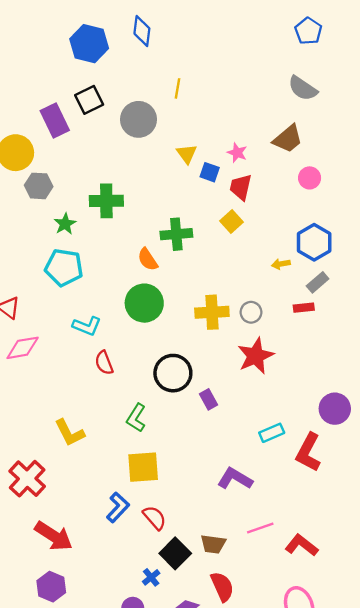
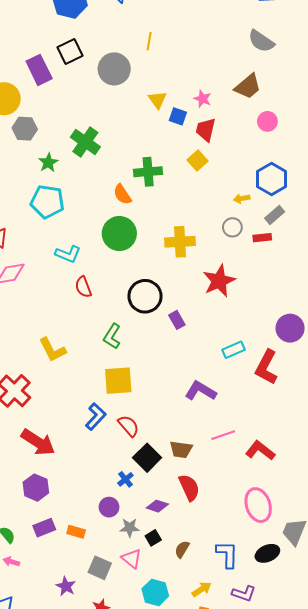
green cross: (106, 201) -> (85, 142), turned 36
gray circle: (251, 312) -> (232, 227), moved

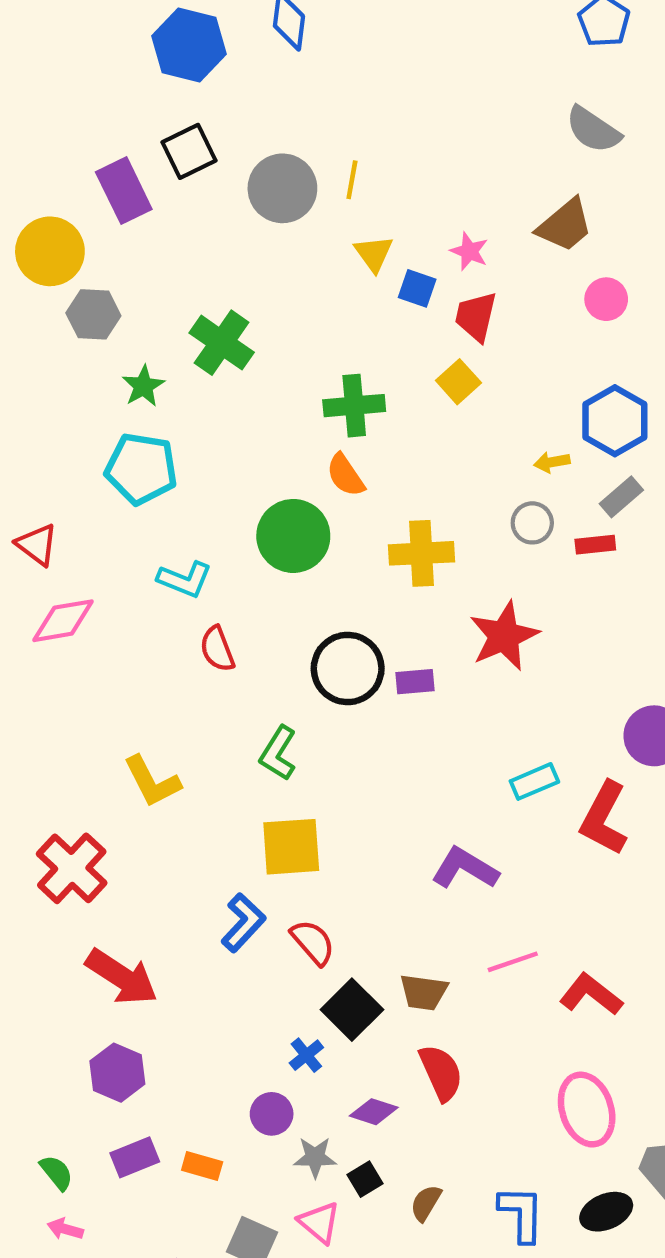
yellow line: (149, 41) -> (352, 180), moved
orange semicircle: (122, 194) -> (345, 475), moved
purple rectangle: (177, 320) -> (415, 682), moved, turned -66

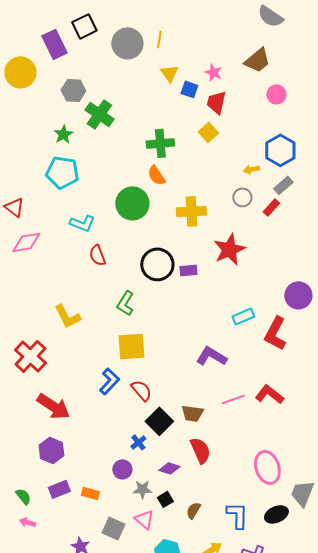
gray hexagon: (93, 314) -> (73, 90), moved
red rectangle: (595, 545) -> (271, 207), turned -42
red L-shape: (591, 994) -> (269, 394), moved

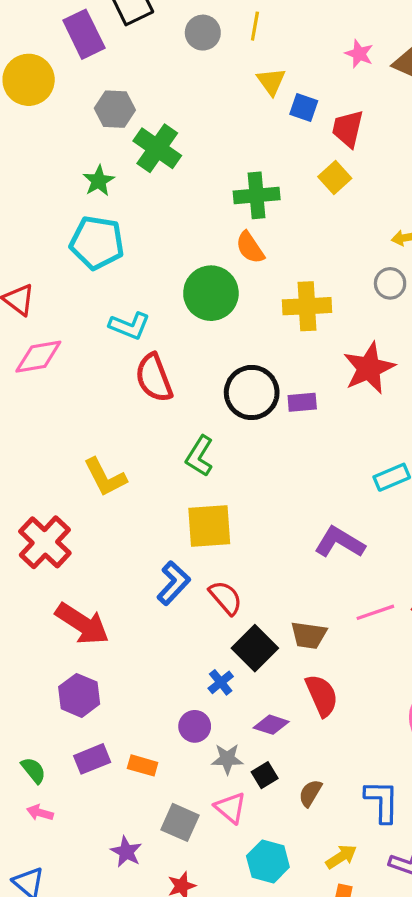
gray circle: (127, 43) -> (203, 33), size x0.7
pink star: (213, 72) -> (359, 54), moved
red semicircle: (97, 255) -> (154, 378), size x1.4

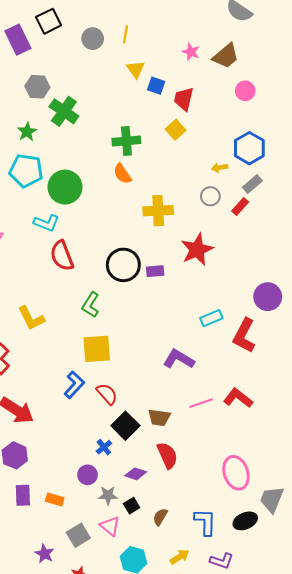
green circle: (211, 293) -> (65, 187), moved
purple rectangle: (92, 759) -> (23, 495), turned -70
gray square: (180, 822) -> (78, 535), turned 35

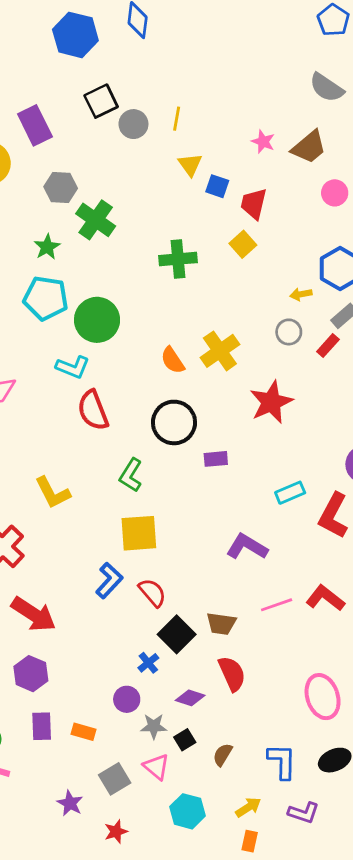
black square: (49, 21) -> (101, 101), moved
orange semicircle: (122, 174) -> (173, 360), moved
yellow cross: (158, 211) -> (220, 351), turned -32
purple rectangle: (155, 271) -> (216, 459), moved

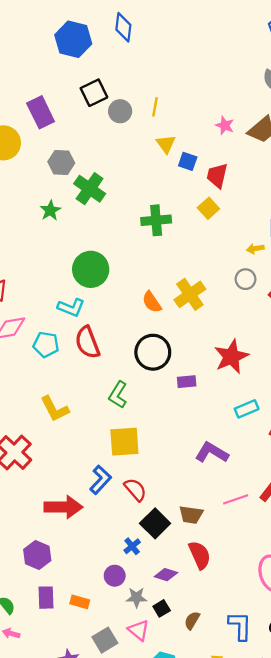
cyan pentagon: (46, 298) -> (46, 345), moved, size x0.7
red star: (271, 402) -> (231, 357), moved
red arrow: (34, 614) -> (63, 507), moved, turned -33

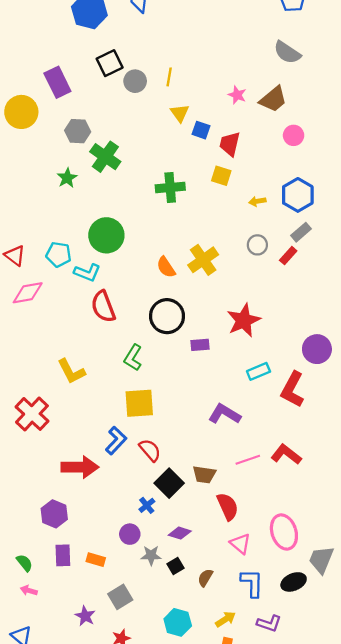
yellow square: (208, 208) -> (221, 176), turned -30
yellow arrow: (255, 249) -> (257, 201), moved
cyan pentagon: (46, 345) -> (59, 254), moved
red semicircle: (200, 555) -> (228, 506), moved
pink triangle: (139, 630) -> (240, 544), moved

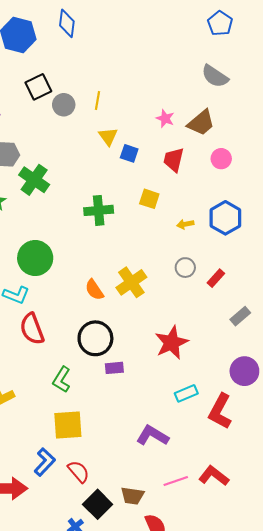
red trapezoid: (230, 144) -> (174, 160), moved
gray rectangle: (301, 232) -> (240, 316), moved
purple rectangle: (200, 345) -> (114, 368), moved

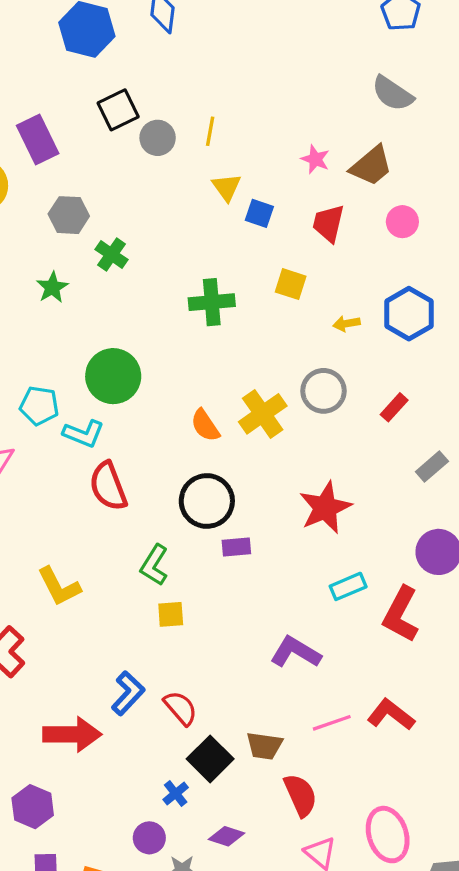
green cross: (34, 180) -> (112, 255), size x0.7
gray circle: (185, 268) -> (324, 391), moved, size x1.4
yellow square: (68, 425) -> (171, 614), moved, size x0.6

